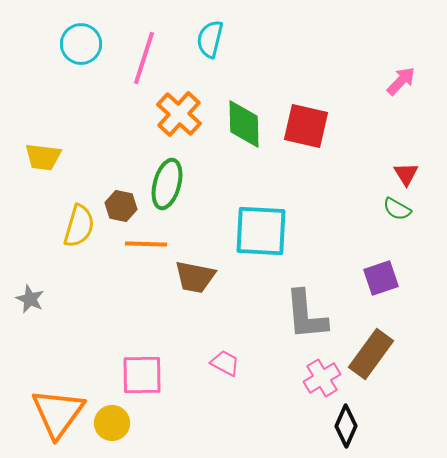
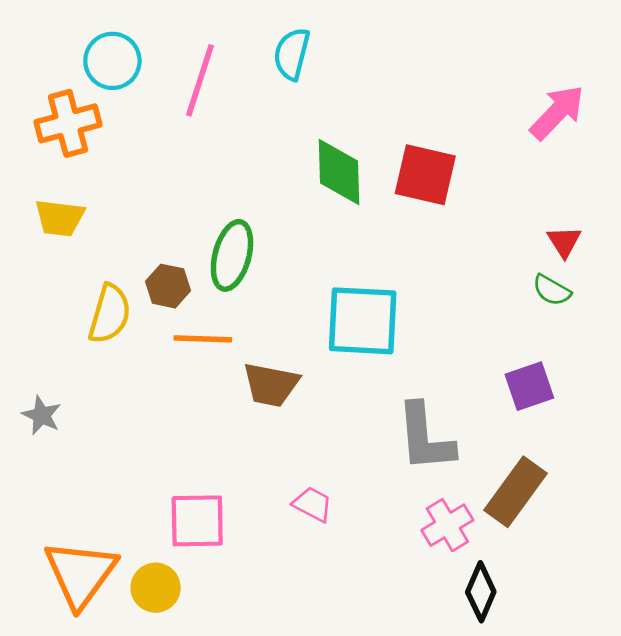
pink arrow: (401, 81) -> (557, 112), size x1.4
orange cross: (179, 114) -> (68, 123), moved, turned 33

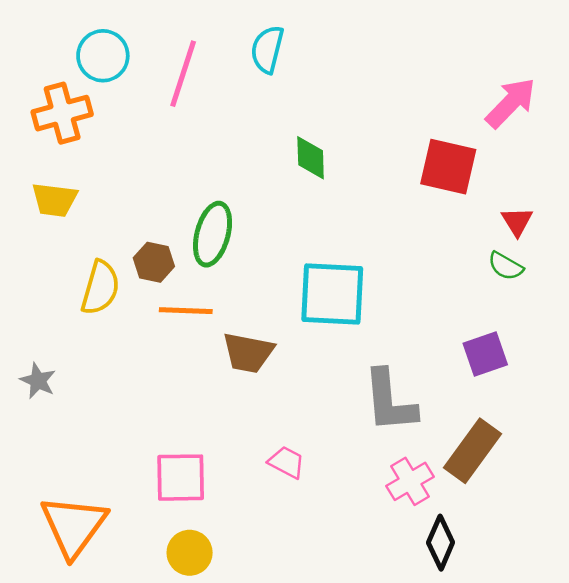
green diamond: (339, 172) -> (311, 158), size x0.7
red square: (425, 175) -> (448, 167), moved
yellow circle: (156, 588) -> (190, 553), moved

